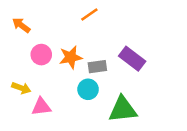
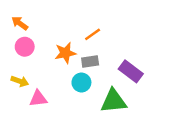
orange line: (89, 15) -> (93, 34), moved
pink circle: (41, 55) -> (25, 47), moved
purple rectangle: (132, 59) -> (131, 71), moved

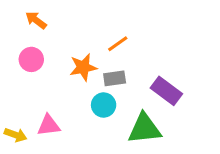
orange arrow: (20, 23) -> (36, 20), moved
yellow arrow: (20, 81) -> (16, 135), moved

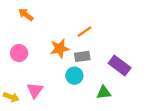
pink circle: (31, 59) -> (19, 53), moved
pink triangle: (49, 125) -> (35, 90), turned -48
green triangle: (144, 129) -> (104, 93), size x0.6

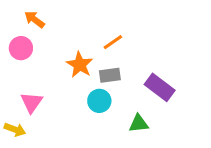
orange star: (60, 49) -> (80, 65), turned -30
pink circle: (19, 53) -> (21, 48), moved
pink triangle: (35, 90) -> (31, 102), moved

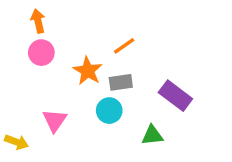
orange arrow: (34, 19) -> (38, 21), turned 40
pink circle: (21, 48) -> (41, 53), moved
pink triangle: (31, 102) -> (55, 120), moved

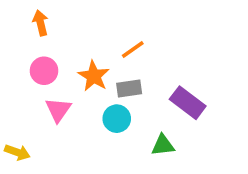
pink circle: (41, 53) -> (44, 71), moved
pink triangle: (55, 120) -> (58, 110), moved

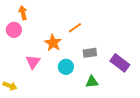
pink circle: (44, 71) -> (14, 30), moved
gray rectangle: (129, 88) -> (90, 53), moved
purple rectangle: (188, 103) -> (120, 63), moved

